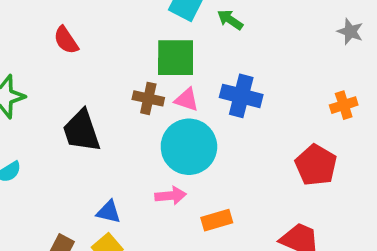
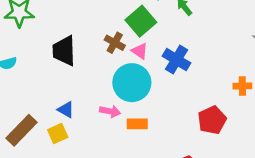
green square: (176, 58) -> (141, 21), turned 32
orange rectangle: (217, 220) -> (137, 124), moved

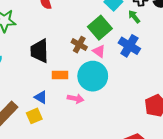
blue cross: (177, 60) -> (129, 46), moved
orange rectangle: (137, 124) -> (60, 75), moved

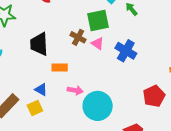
green square: (100, 28) -> (98, 20), turned 30
blue cross: (129, 46) -> (126, 51), moved
cyan circle: (93, 76) -> (98, 106), moved

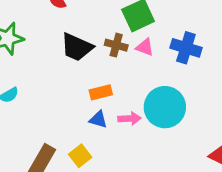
black trapezoid: (39, 44) -> (77, 47), moved, turned -50
blue triangle: (41, 90) -> (98, 120), moved
cyan circle: (98, 106) -> (165, 107), moved

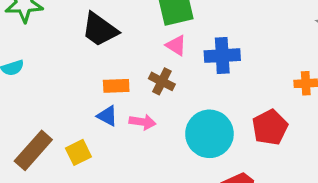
brown cross: (116, 45) -> (162, 81), moved
blue cross: (186, 48) -> (222, 56), turned -32
cyan circle: (165, 107) -> (209, 134), moved

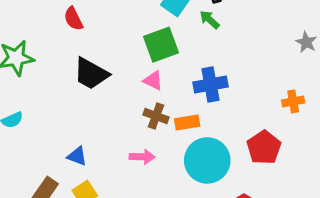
pink triangle: (176, 45) -> (153, 81), moved
orange rectangle: (116, 86) -> (187, 123), moved
blue triangle: (107, 116) -> (77, 156), moved

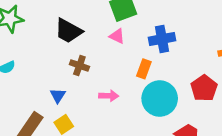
brown cross: (156, 116) -> (79, 66), moved
orange rectangle: (187, 123) -> (144, 69), turned -60
blue triangle: (77, 156) -> (58, 96), turned 42

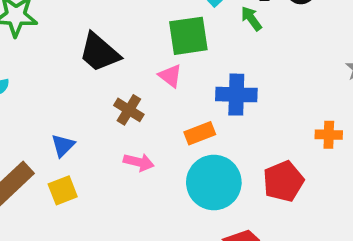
brown cross: (79, 66) -> (129, 110), moved
orange rectangle: (144, 69) -> (200, 133), turned 36

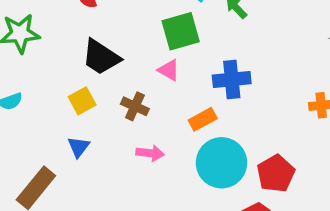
red pentagon: (283, 181) -> (276, 174), moved
yellow square: (63, 190) -> (82, 101), moved

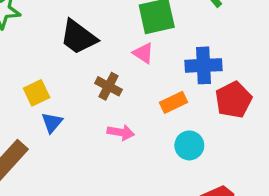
yellow square: (82, 101) -> (37, 93), moved
cyan circle: (221, 163) -> (189, 145), size x0.6
red pentagon: (276, 174) -> (233, 100), moved

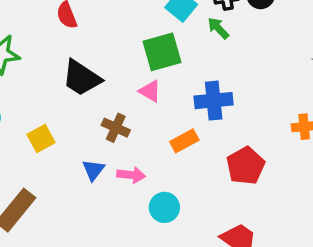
red pentagon: (233, 100) -> (246, 166), moved
blue triangle: (52, 123) -> (93, 170), moved
cyan circle: (189, 145) -> (164, 207), moved

